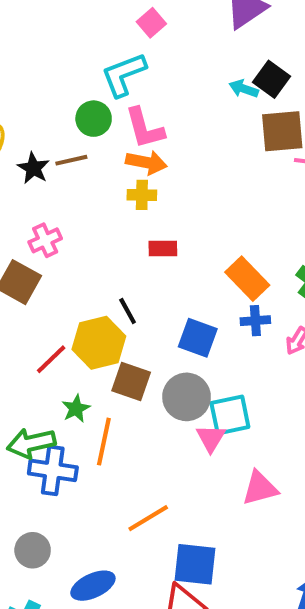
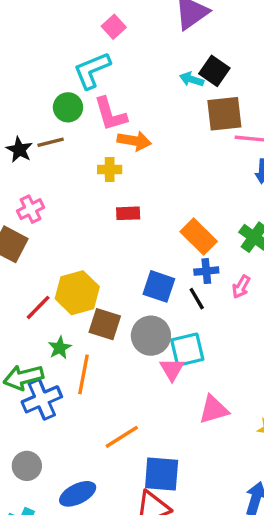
orange arrow: (146, 162) -> (134, 141), moved
black line: (128, 311) -> (197, 299), moved
blue cross: (53, 470) -> (42, 399), turned -30

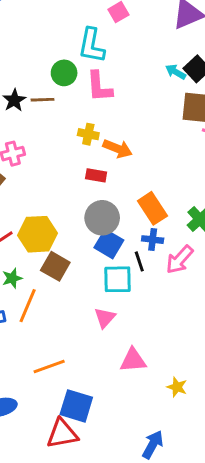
cyan L-shape: (92, 70) -> (92, 45), turned -69
orange arrow: (134, 141) -> (118, 149), moved
pink arrow: (241, 287) -> (180, 260), size x1.5
gray circle: (151, 336) -> (102, 218), moved
cyan square: (187, 350) -> (117, 279), moved

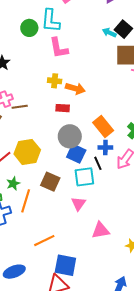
green circle: (64, 73) -> (29, 28), moved
brown line: (43, 100) -> (20, 107), moved
brown square: (55, 266) -> (50, 182), moved

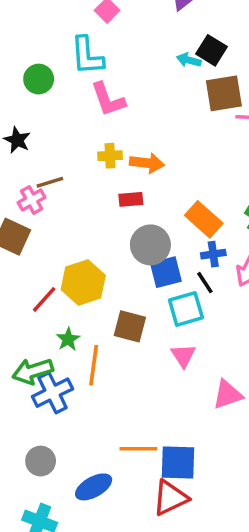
green circle: (29, 28) -> (39, 79), moved
brown line: (20, 107) -> (50, 182), moved
blue square: (76, 154) -> (166, 272), turned -30
orange line: (44, 241) -> (138, 449), moved, turned 35

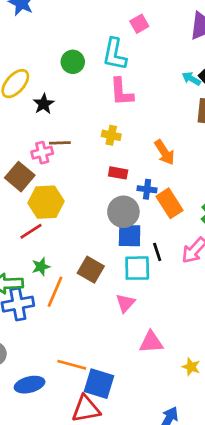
orange arrow: (147, 163) -> (165, 152), moved, turned 35
blue cross: (213, 254) -> (147, 189), moved
yellow hexagon: (83, 283) -> (46, 202), moved

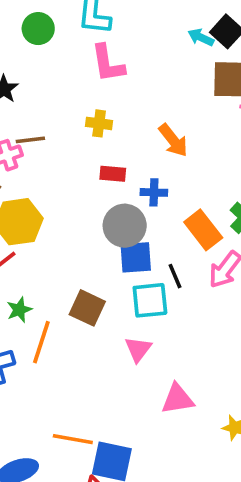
orange rectangle: (169, 203) -> (203, 230), moved

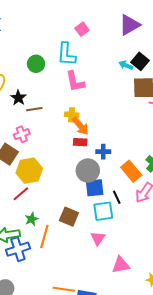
brown line: (30, 140) -> (34, 109), moved
orange arrow: (173, 140) -> (80, 126), moved

